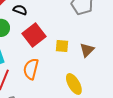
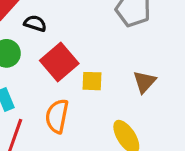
yellow square: (62, 46) -> (92, 81), moved

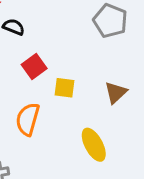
red square: (59, 62) -> (34, 66), size x0.7

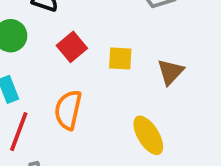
yellow square: (65, 88) -> (120, 59), moved

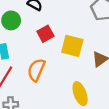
yellow square: (120, 59) -> (72, 46), size x1.5

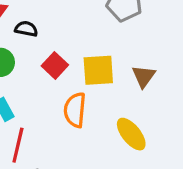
orange semicircle: (36, 70) -> (75, 110), moved

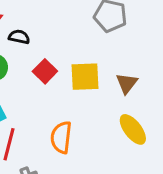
orange semicircle: (75, 110) -> (61, 137), moved
yellow ellipse: (131, 134) -> (133, 129), moved

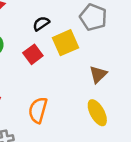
black semicircle: (19, 37) -> (41, 24), moved, turned -56
yellow square: (85, 77) -> (65, 43), moved, turned -30

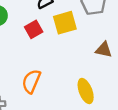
brown triangle: (98, 74) -> (104, 50), moved, turned 48

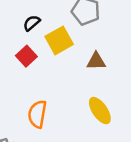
brown triangle: (104, 50) -> (96, 61), moved

